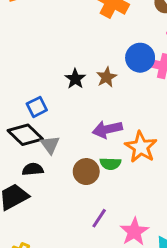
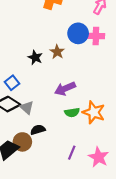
orange star: (141, 147) -> (94, 112), moved
black semicircle: (33, 169) -> (38, 130), moved
brown circle: (86, 172) -> (22, 142), moved

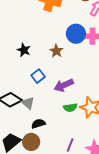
black star: (35, 57) -> (24, 50), moved
blue square: (12, 83) -> (38, 76), moved
brown circle: (22, 142) -> (31, 142), moved

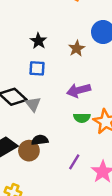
blue square: (38, 76) -> (37, 68), moved, turned 32
black semicircle: (38, 124) -> (40, 140), moved

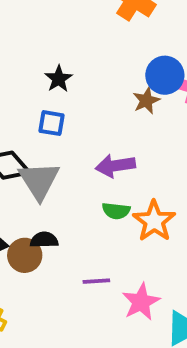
brown star: (77, 48) -> (146, 101), moved
gray triangle: (33, 104) -> (39, 180), size x1.6
purple line: (74, 162) -> (96, 281), turned 49

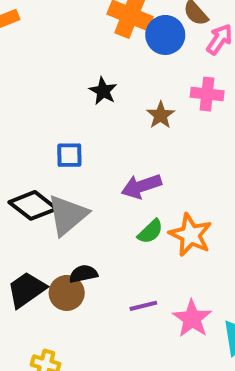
blue circle: (165, 75) -> (165, 35), moved
black star: (59, 79) -> (103, 91), moved
gray triangle: (39, 180) -> (67, 215), turned 33
green semicircle: (116, 211) -> (150, 232), turned -40

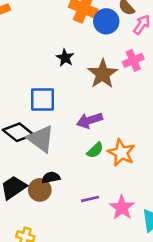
pink cross: (207, 94) -> (133, 60), turned -30
brown star: (161, 115) -> (103, 74), size x1.6
blue square: (69, 155) -> (43, 99), size x1.5
gray triangle: (67, 215) -> (41, 139), turned -44

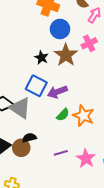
blue circle: (106, 21) -> (60, 29), moved
black star: (65, 58) -> (41, 58), moved
blue square: (43, 99) -> (36, 86), moved, turned 30

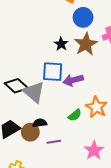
blue square: (36, 86) -> (53, 72), turned -30
green semicircle: (63, 115) -> (75, 115), moved
purple line: (61, 153) -> (54, 142), moved

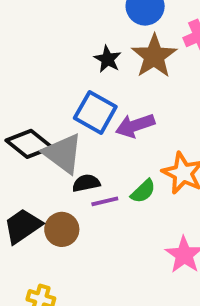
blue square: (53, 72) -> (95, 112), turned 30
black semicircle: (40, 123) -> (86, 183), moved
purple line: (54, 142) -> (105, 201), moved

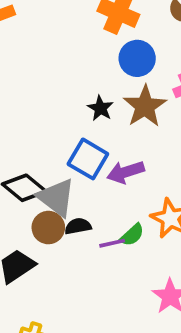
purple line: (105, 201) -> (112, 243), moved
brown circle: (62, 229) -> (48, 228), moved

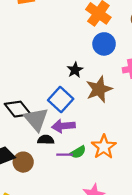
brown star: (145, 106) -> (99, 89), moved
purple arrow: (126, 172) -> (63, 126), moved
brown circle: (48, 228) -> (23, 162), moved

